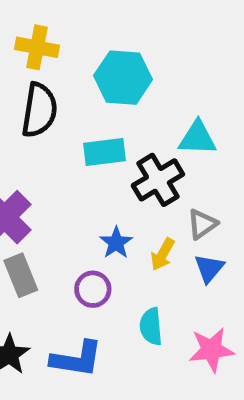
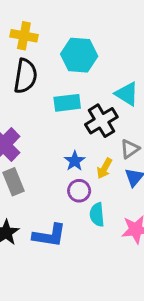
cyan triangle: (197, 138) -> (127, 94), turned 30
purple circle: (93, 289) -> (79, 191), moved

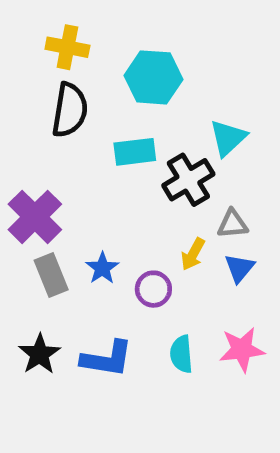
cyan triangle: (127, 94) -> (228, 138), turned 45
gray triangle: (130, 149) -> (233, 224), turned 30
blue star: (75, 161) -> (102, 268), moved
cyan semicircle: (97, 215) -> (181, 354), moved

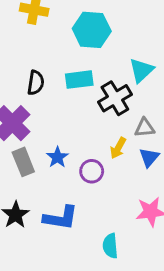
black semicircle: (70, 110) -> (36, 83), moved, size x0.7
cyan semicircle: (181, 354) -> (110, 246), moved

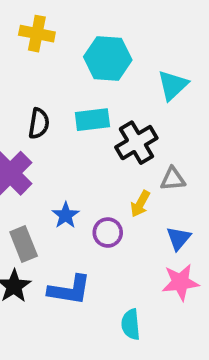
cyan triangle: (141, 70) -> (173, 85), moved
blue triangle: (149, 157) -> (178, 238), moved
gray rectangle: (23, 162) -> (24, 244), moved

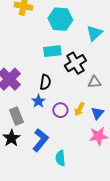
black semicircle: (39, 123) -> (45, 82), moved
yellow arrow: (140, 204) -> (79, 109), moved
blue L-shape: (69, 290) -> (40, 140), turned -60
cyan semicircle: (131, 324) -> (60, 158), moved

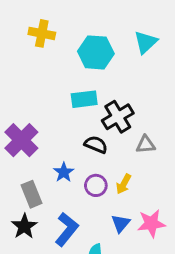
cyan triangle: (94, 33) -> (146, 42), moved
black semicircle: (45, 82) -> (96, 145), moved, turned -77
blue triangle: (97, 113) -> (121, 223), moved

